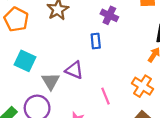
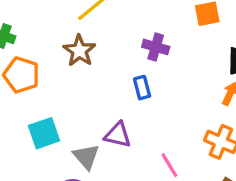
cyan square: (25, 61) -> (44, 133), turned -35

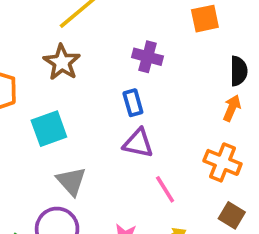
cyan square: (44, 133) -> (49, 129), moved
purple triangle: (118, 135) -> (138, 143), moved

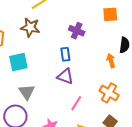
brown star: (62, 62) -> (30, 27), turned -30
orange arrow: (232, 108) -> (111, 61), moved, turned -48
pink line: (165, 189) -> (76, 103), turned 56

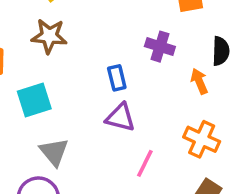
purple cross: (77, 31) -> (160, 47), moved

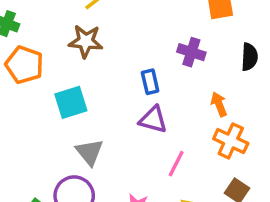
orange arrow: (199, 81) -> (219, 104), moved

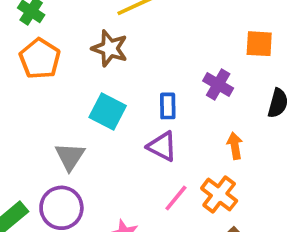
cyan square: (71, 102) -> (108, 112), moved, turned 32
orange cross: (231, 141) -> (219, 195), moved
gray triangle: (89, 152) -> (70, 156), moved

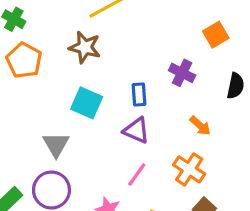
orange square: (259, 44) -> (216, 35), turned -30
orange arrow: (235, 146) -> (200, 126), turned 145
pink line: (176, 198) -> (137, 174), moved

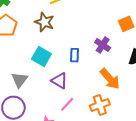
orange arrow: (200, 126) -> (110, 79), size x1.6
purple triangle: (136, 130) -> (59, 81), moved
orange cross: (189, 169) -> (100, 105), turned 30

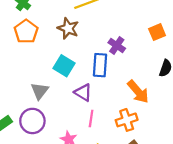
purple cross: (103, 45) -> (117, 45), moved
blue rectangle: (74, 55) -> (100, 65), size x1.5
pink line: (67, 104) -> (91, 118), turned -35

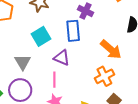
cyan square: (64, 66) -> (41, 36), turned 36
pink line: (91, 118) -> (54, 80), moved

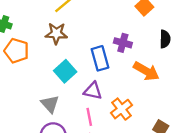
purple cross: (85, 11) -> (123, 43), moved
orange cross: (104, 76) -> (122, 109), moved

